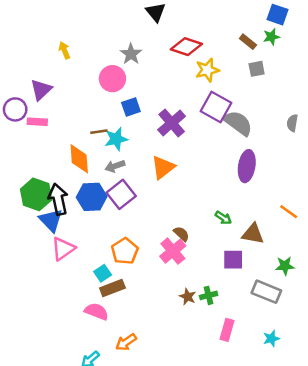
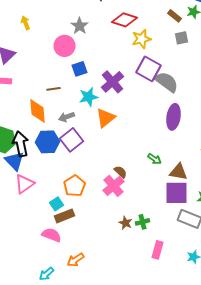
cyan star: (116, 139) -> (88, 97), moved
purple square: (233, 260) -> (176, 193), moved, size x1.4

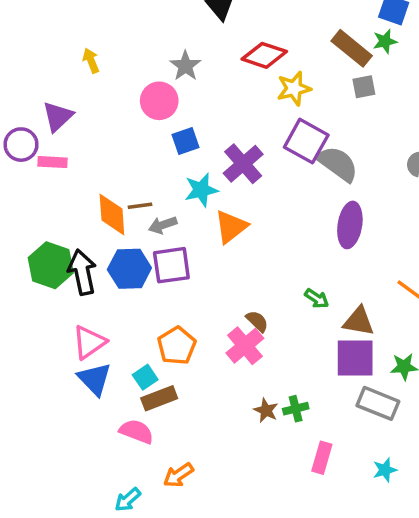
brown rectangle: (174, 16) -> (352, 48), size x1.6
brown line: (54, 89) -> (140, 206), moved
purple square: (72, 140) -> (171, 265), turned 30
blue triangle: (14, 161) -> (94, 379), moved

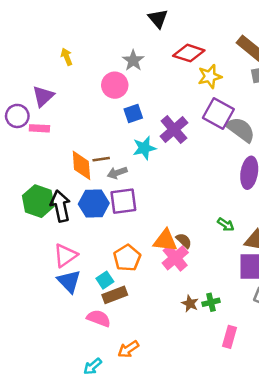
orange triangle: (231, 227) -> (165, 241), moved, turned 45

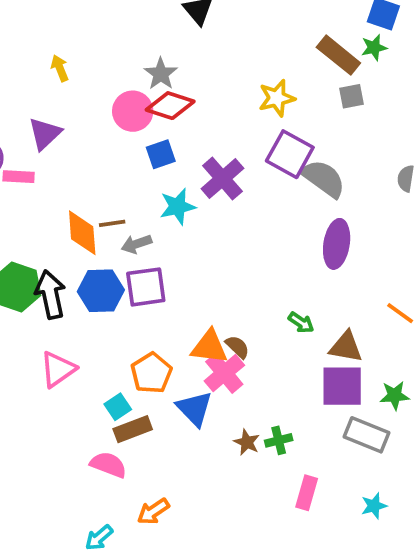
red diamond: (189, 53) -> (170, 106), moved
purple triangle: (43, 96) -> (45, 134), moved
blue triangle: (69, 281) -> (194, 409), moved

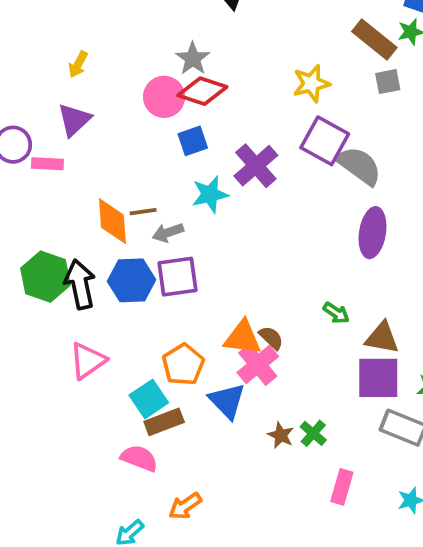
yellow arrow: (60, 68) -> (78, 64), moved, turned -130
cyan square: (118, 407) -> (149, 399), size x1.4
green cross: (279, 440) -> (313, 433), turned -35

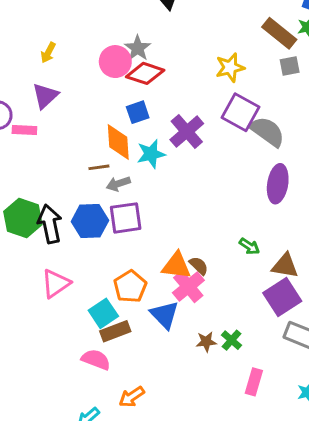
pink circle: (164, 97) -> (115, 62), moved
orange diamond: (112, 221) -> (118, 142), moved
purple square: (378, 378) -> (282, 297), turned -33
brown star: (281, 435) -> (206, 342), turned -30

